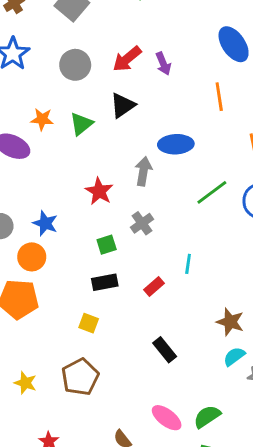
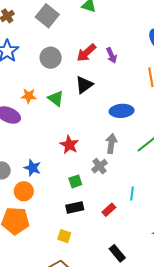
green triangle: (81, 124) -> (56, 98), turned -42
gray arrow: (143, 171) -> (111, 143), moved

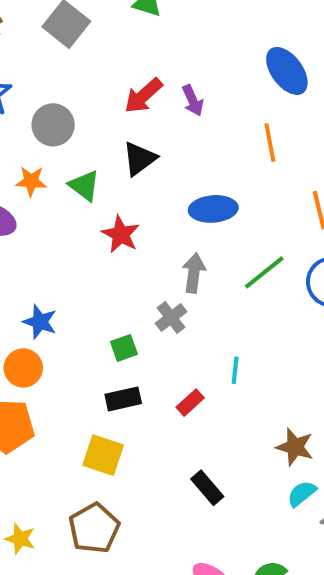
gray circle: (51, 58) -> (53, 125), moved
red star: (69, 145) -> (121, 234), moved
yellow square: (64, 236) -> (103, 455), size x1.5

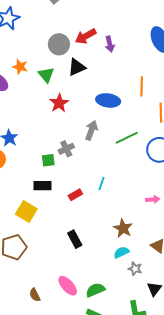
gray circle: (53, 125) -> (59, 44), moved
orange line: (270, 143) -> (142, 86), moved
gray cross: (171, 317) -> (66, 149), moved

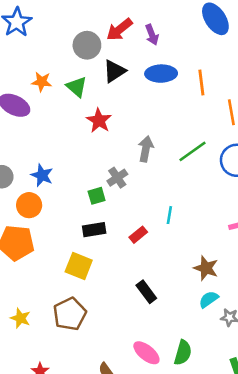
blue ellipse: (108, 100) -> (161, 74), moved
green semicircle: (95, 290) -> (183, 353), turned 138

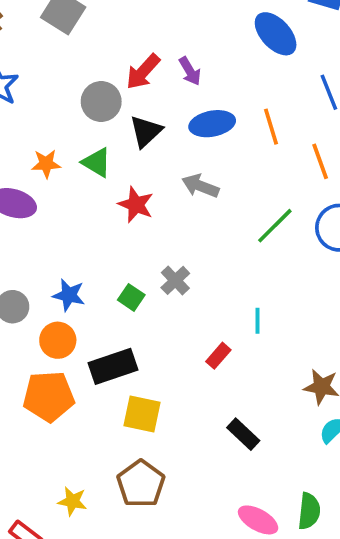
gray arrow: (146, 149) -> (200, 186), moved, turned -70
green square: (97, 196) -> (131, 297), moved, turned -30
black rectangle: (94, 230) -> (113, 366), moved, size x1.4

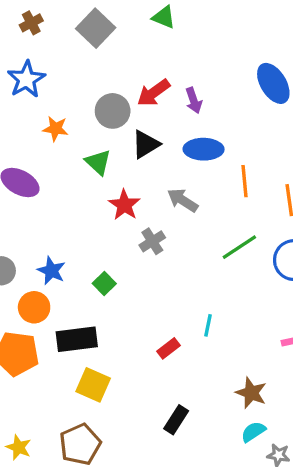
orange line: (271, 127) -> (245, 181), moved
orange star: (46, 164) -> (56, 129), moved
gray cross: (175, 280) -> (152, 241), moved
black rectangle: (243, 434) -> (176, 420), turned 68

